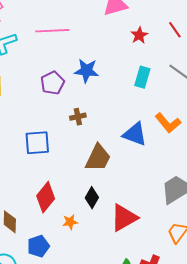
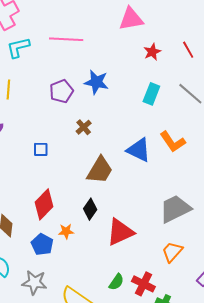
brown cross: (78, 117) -> (84, 127), turned -35
blue square: (37, 143) -> (41, 149), size x0.6
blue pentagon: (38, 246) -> (42, 244), moved, turned -30

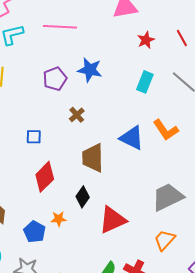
brown trapezoid: (100, 170) -> (93, 158), turned 148
red diamond: (44, 204) -> (45, 177), moved

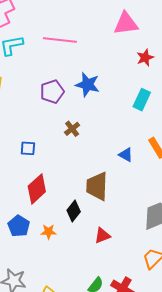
blue triangle: (132, 138) -> (126, 155), size x0.6
brown trapezoid: (93, 158) -> (97, 186), moved
red triangle: (113, 220) -> (102, 236), size x0.6
blue pentagon: (35, 232) -> (19, 226), moved

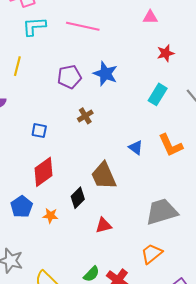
pink triangle: (126, 24) -> (150, 17), size x0.6
brown trapezoid: (97, 186) -> (104, 176), turned -32

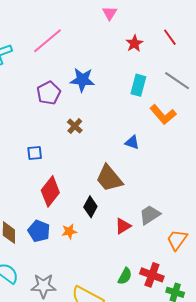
pink triangle: (150, 17) -> (110, 13), turned -42
pink line: (83, 26) -> (47, 41), turned -36
orange L-shape: (171, 145) -> (163, 115), moved
gray trapezoid: (162, 212) -> (150, 215), moved, size x0.7

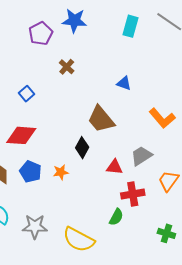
orange L-shape: (163, 115) -> (162, 118), moved
blue square: (35, 153) -> (26, 94), turned -35
red diamond: (50, 191) -> (21, 135), moved, turned 56
red triangle: (123, 226) -> (114, 167), turned 36
red cross: (152, 275) -> (133, 194), moved, turned -30

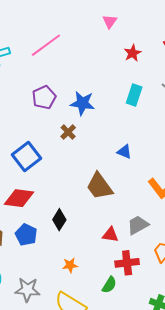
blue star: (74, 21) -> (82, 103), moved
blue square: (26, 94) -> (27, 157), size x1.8
black diamond: (82, 148) -> (59, 220), moved
orange star: (61, 172) -> (70, 265), moved

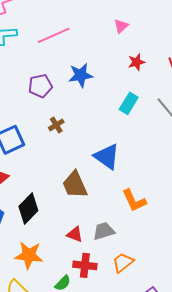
blue star: (82, 103) -> (81, 75), moved, turned -30
blue triangle: (124, 152) -> (107, 157), size x1.8
black diamond: (59, 220) -> (28, 209), size x1.4
orange star: (70, 265) -> (29, 255), size x1.8

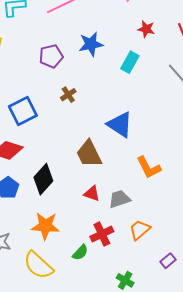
red star: (136, 62) -> (146, 29), turned 30
cyan rectangle: (129, 103) -> (130, 62), moved
red triangle: (75, 234) -> (92, 193), moved
red cross: (85, 265) -> (102, 234), turned -30

